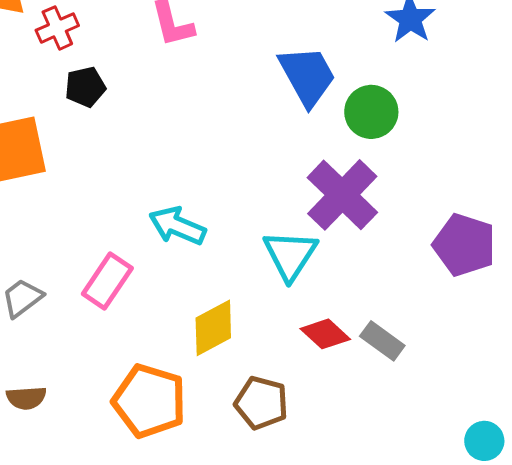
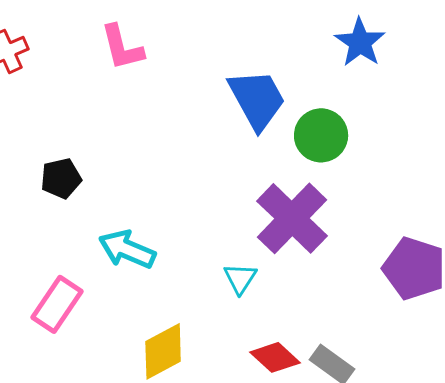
black pentagon: (85, 87) -> (61, 178), moved
cyan triangle: (290, 255) -> (240, 278), size x0.6

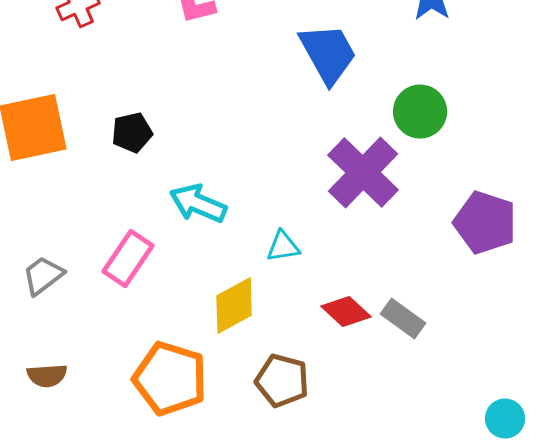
green circle: (321, 135) -> (420, 112), moved
cyan triangle: (240, 278) -> (283, 247), moved, turned 48

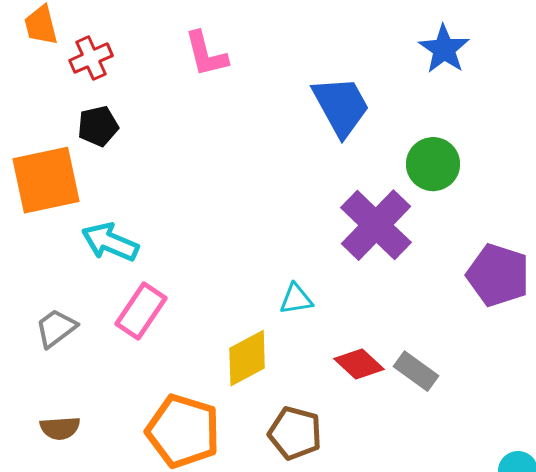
black pentagon: (132, 133) -> (98, 126), moved
cyan arrow: (198, 204) -> (110, 242), moved

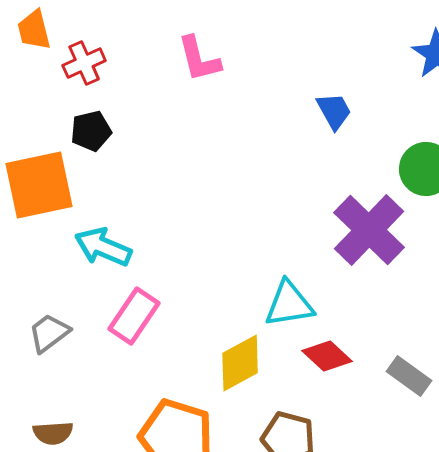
blue trapezoid: (341, 106) -> (334, 111), size x0.6
cyan triangle: (296, 299) -> (289, 304), size x1.5
red diamond: (359, 364) -> (327, 356), moved

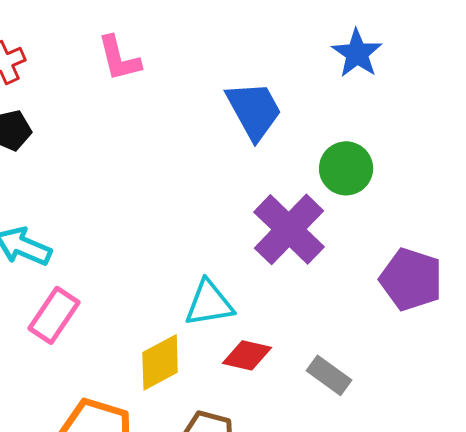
blue trapezoid: (334, 111) -> (254, 110), size x1.6
red diamond: (327, 356) -> (247, 355), turned -30

